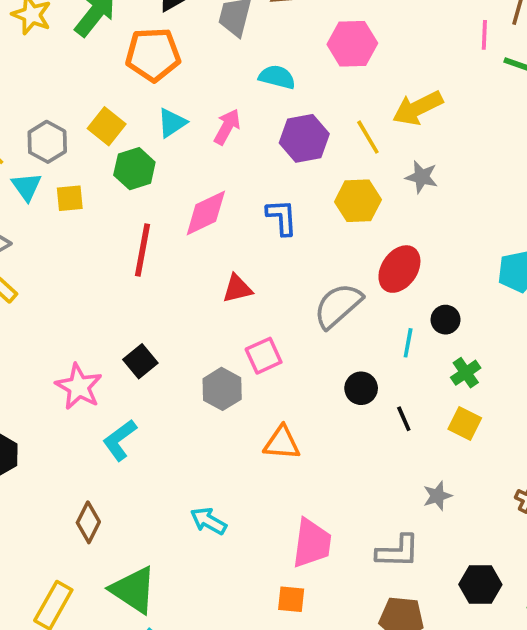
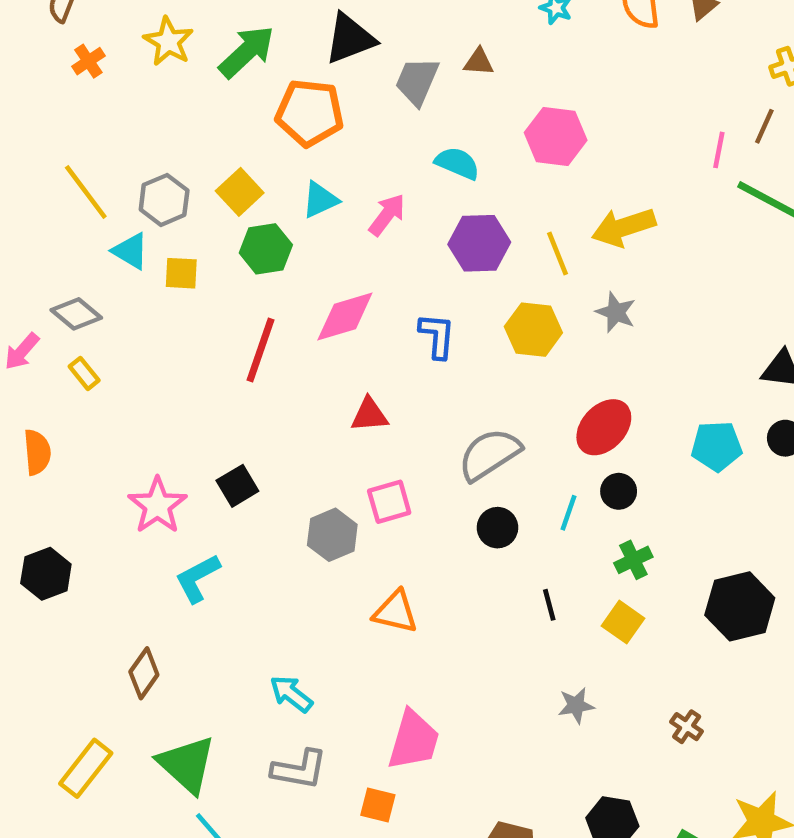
cyan triangle: (27, 187) -> (130, 251), turned -32
red ellipse: (399, 269) -> (604, 427), moved
black circle: (361, 388) -> (497, 528), moved
gray L-shape: (398, 551) -> (299, 769), moved

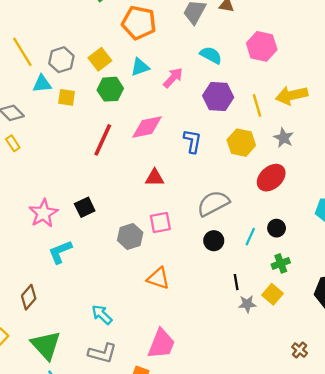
cyan triangle: (130, 251) -> (42, 84), turned -42
red ellipse: (604, 427) -> (271, 178), moved
gray star: (576, 705) -> (247, 304), moved

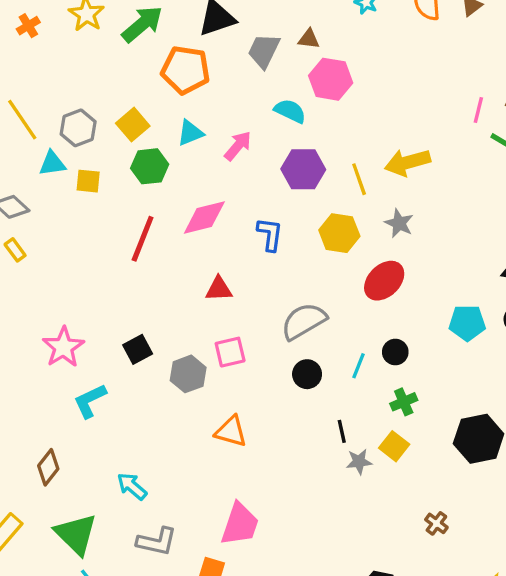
pink hexagon: (262, 46) -> (331, 79), moved
black square: (85, 207) -> (138, 349), moved
cyan arrow: (102, 315) -> (132, 486), moved

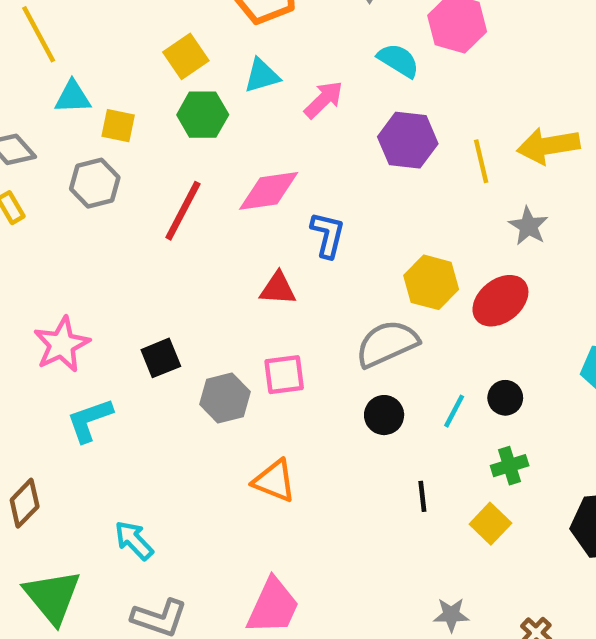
gray hexagon: (78, 128) -> (95, 183), moved
yellow hexagon: (339, 233) -> (431, 282), moved
blue L-shape: (270, 234) -> (328, 235), moved
gray star: (359, 462) -> (451, 615), moved

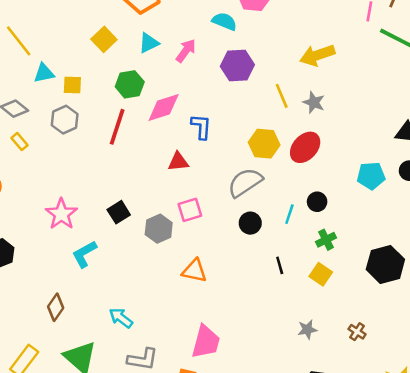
green hexagon: (203, 115) -> (130, 84), moved
yellow line: (481, 161) -> (282, 96), moved

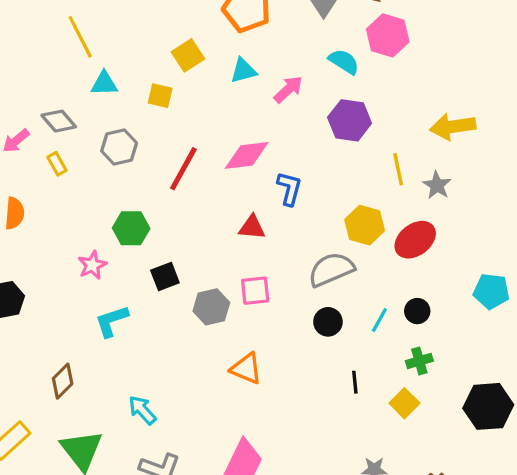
green hexagon: (130, 84) -> (131, 228), moved
yellow square: (72, 85) -> (160, 96), moved
pink star: (61, 214) -> (92, 265), size x0.7

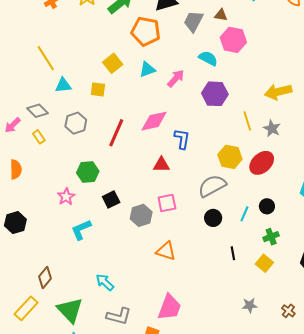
brown diamond: (63, 381) -> (45, 278), moved

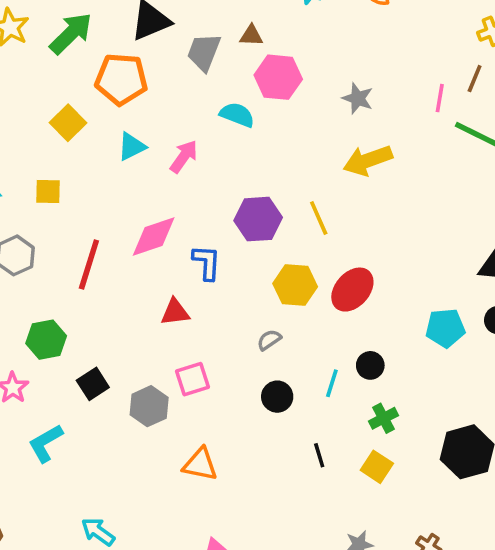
yellow square: (113, 63) -> (68, 123), moved
purple hexagon: (215, 94) -> (258, 219), moved
gray star: (272, 128) -> (358, 98), moved
gray semicircle: (212, 186) -> (269, 340), size x0.5

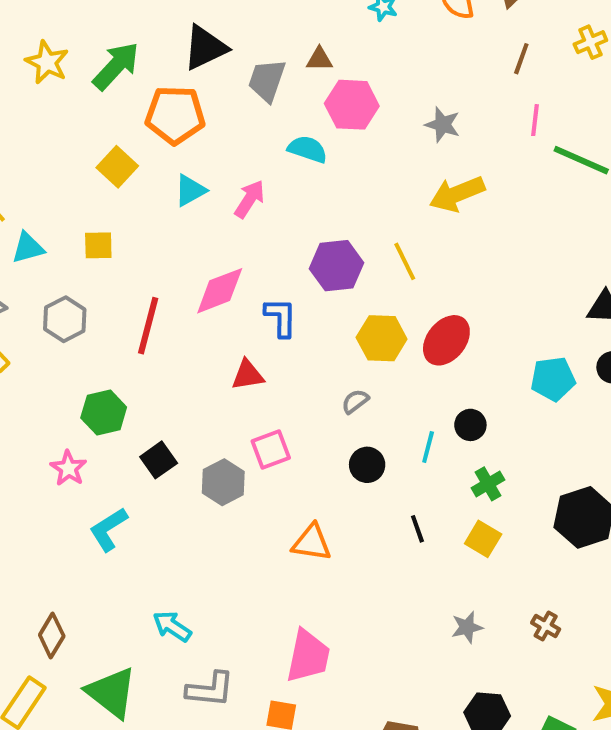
brown line: (475, 79) -> (521, 59), moved
orange triangle: (200, 464) -> (312, 543), moved

